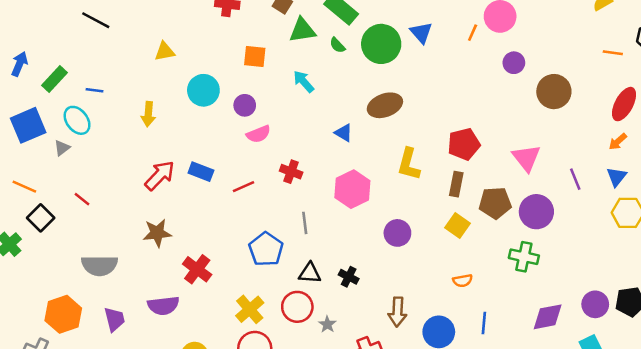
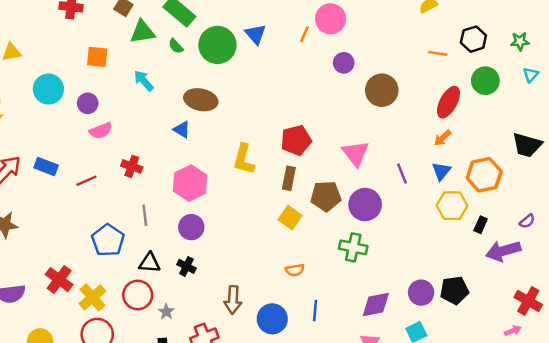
brown ellipse: (385, 105) -> (201, 100), moved, turned 32
purple circle: (397, 233) -> (191, 227), moved
red cross: (197, 269) -> (59, 280), moved

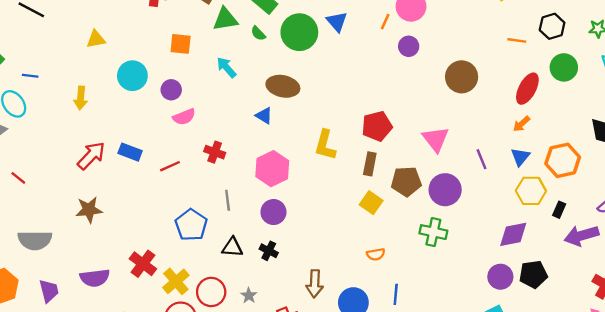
purple circle: (344, 63) -> (409, 46), moved
red circle: (138, 295) -> (211, 292), moved
purple diamond: (376, 305) -> (513, 234), moved

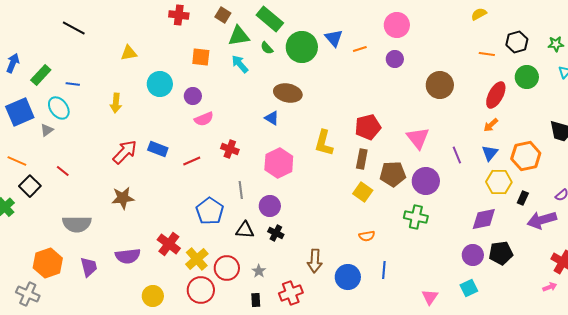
orange line: (385, 22) -> (360, 49), moved, turned 48
cyan arrow: (226, 67) -> (240, 64), moved
purple circle: (273, 212) -> (270, 206), moved

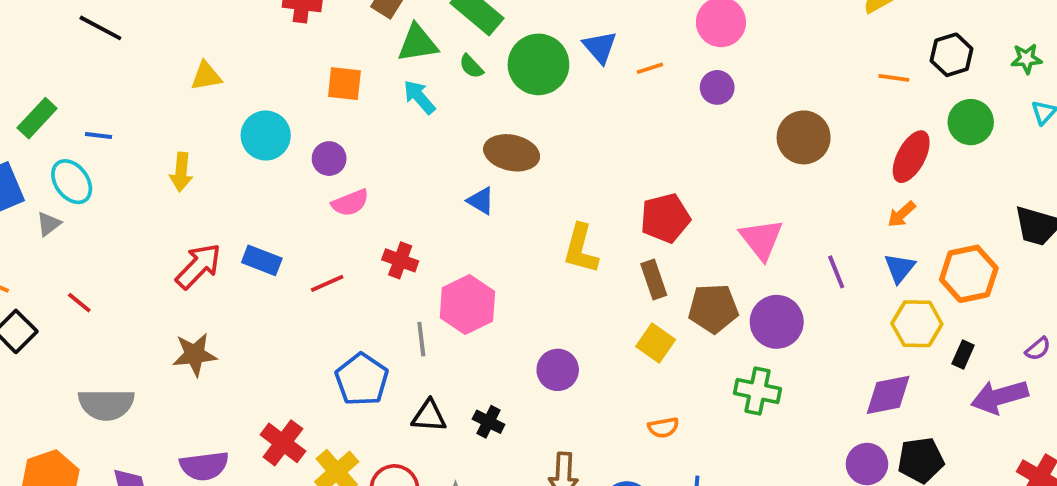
brown rectangle: (362, 159) -> (654, 280), turned -30
pink hexagon: (279, 163) -> (467, 305), moved
purple circle: (270, 206) -> (558, 370), moved

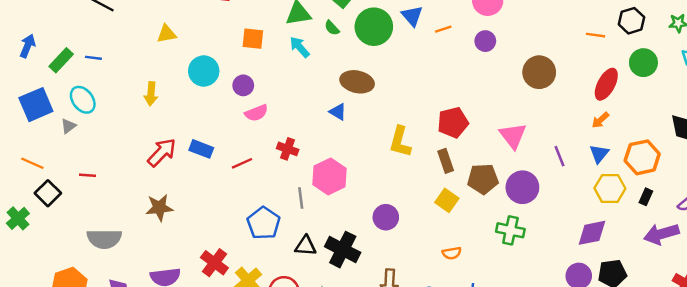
blue line: (99, 135) -> (93, 58), moved
red line: (79, 303) -> (87, 175), turned -35
black rectangle: (963, 355) -> (646, 197), moved
black cross: (489, 422) -> (343, 250), size x1.8

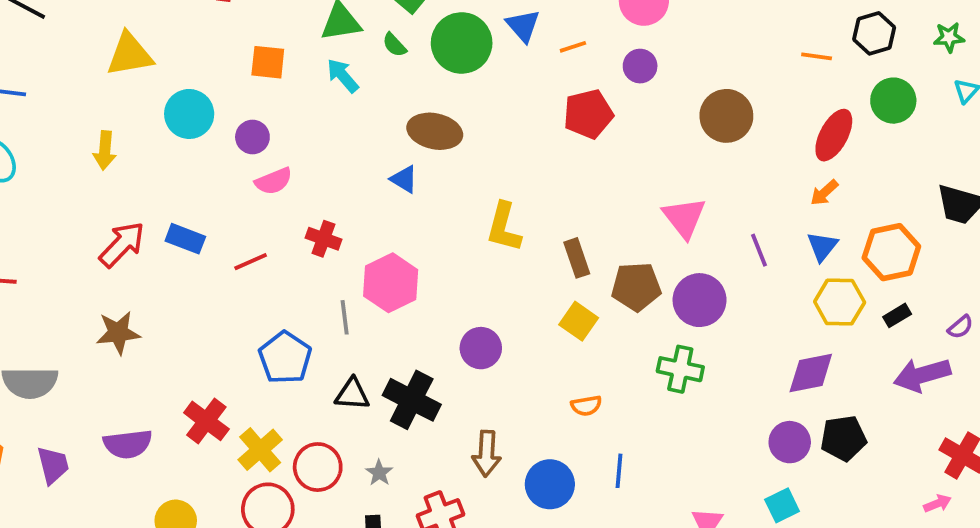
yellow triangle: (167, 34) -> (130, 54), size x1.5
red pentagon: (453, 123) -> (588, 114), moved
black rectangle: (646, 197) -> (897, 315), turned 35

